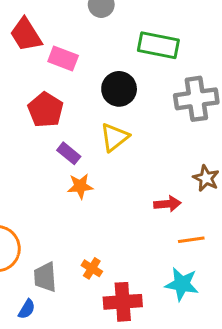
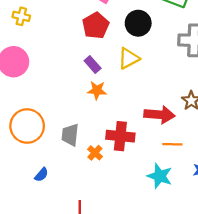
red pentagon: (46, 110) -> (96, 26), moved
red arrow: (167, 204) -> (159, 115), size x1.5
gray trapezoid: (45, 277) -> (70, 135), moved
red cross: (123, 302) -> (120, 136), moved

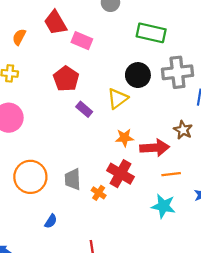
black circle: (138, 23) -> (138, 75), moved
red pentagon: (96, 26) -> (66, 79), moved
orange star: (97, 90) -> (125, 138), moved
red cross: (120, 136) -> (120, 174), turned 32

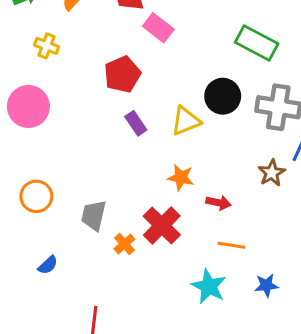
brown star: (183, 130) -> (272, 173), moved
red arrow: (155, 148) -> (218, 203), size x0.6
orange circle: (30, 177) -> (36, 196), size x0.7

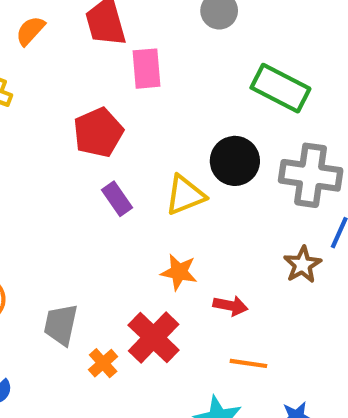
pink rectangle: (158, 28) -> (147, 69), turned 48

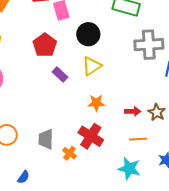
black circle: (235, 161) -> (88, 34), moved
brown star: (302, 265) -> (157, 112), moved
red arrow: (230, 306) -> (133, 111), moved

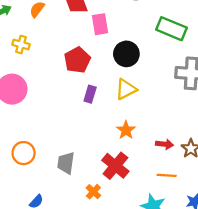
purple rectangle: (60, 74) -> (90, 94), turned 56
orange star: (96, 103) -> (126, 130), turned 30
orange cross: (69, 153) -> (93, 192), moved

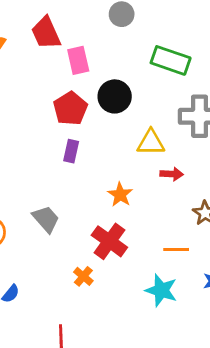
red pentagon: (77, 60) -> (70, 109), moved
yellow triangle: (126, 89) -> (151, 142), moved, turned 30
red arrow: (165, 144) -> (172, 174), moved
gray trapezoid: (66, 163) -> (46, 219), moved, turned 135

